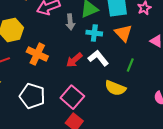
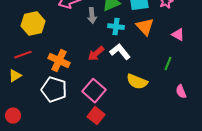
orange cross: (37, 54) -> (59, 61), moved
green line: (130, 65) -> (168, 64), moved

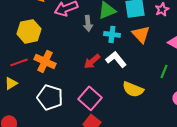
orange cross: (59, 61) -> (45, 61), moved

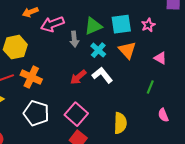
cyan cross: (112, 34) -> (98, 50), turned 35
yellow semicircle: (133, 89) -> (120, 123), moved, turned -110

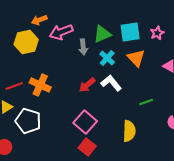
yellow hexagon: (15, 47) -> (26, 42), moved
green line: (150, 87) -> (146, 102), moved, turned 48
white pentagon: (36, 113) -> (28, 121), moved

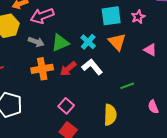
green triangle: (102, 34) -> (60, 43), moved
gray arrow: (83, 47) -> (36, 42), moved, turned -63
orange cross: (40, 85) -> (42, 69), moved, turned -35
pink square: (85, 122) -> (66, 106), size x0.7

